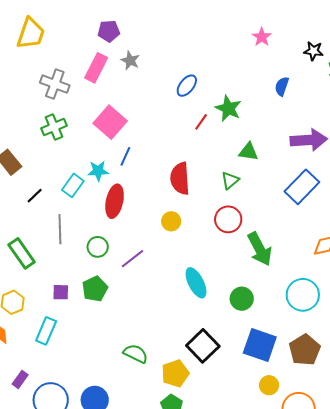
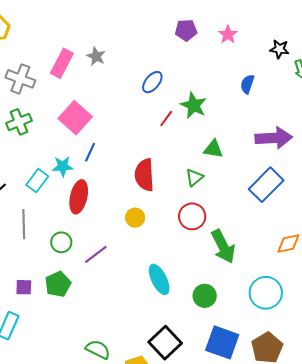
purple pentagon: (109, 31) -> (186, 30), moved

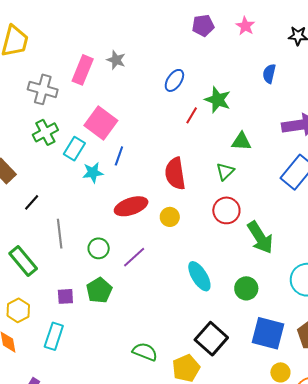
cyan rectangle: (37, 181) -> (74, 149), moved
red ellipse: (79, 197) -> (131, 206), moved, turned 64

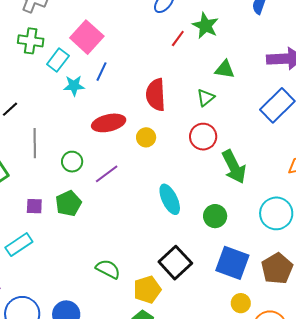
green cross: (45, 132) -> (31, 41), turned 30
cyan rectangle: (54, 336) -> (19, 245), turned 32

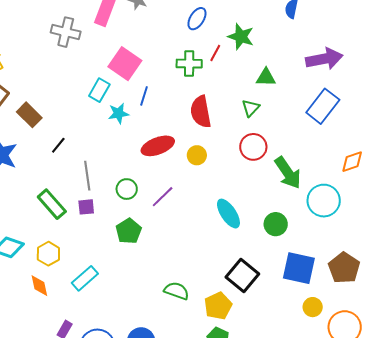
green cross: (31, 41) -> (189, 64), moved
purple square: (34, 206) -> (86, 207), moved
cyan circle: (276, 213) -> (324, 201), moved

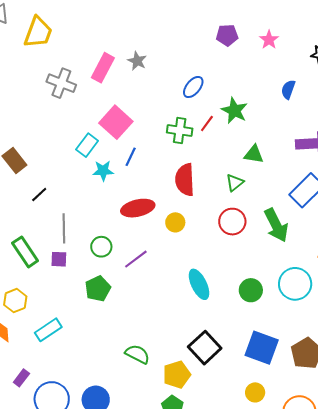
green arrow: (288, 173) -> (276, 225), moved
green circle: (276, 224) -> (251, 290), moved
yellow circle: (313, 307) -> (255, 392), moved

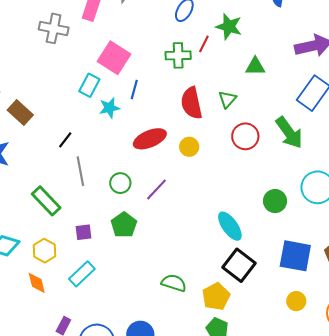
green triangle: (235, 183) -> (227, 99), moved
black line: (39, 194) -> (65, 140), moved
purple square: (59, 259) -> (83, 232), moved
cyan ellipse: (199, 284) -> (230, 226), moved

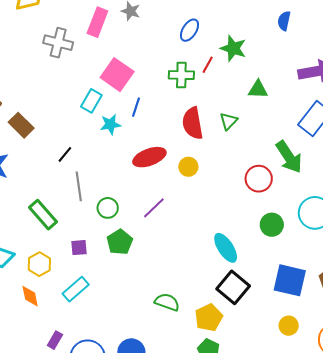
red circle: (245, 136) -> (259, 179), moved
green circle: (120, 183) -> (108, 208), moved

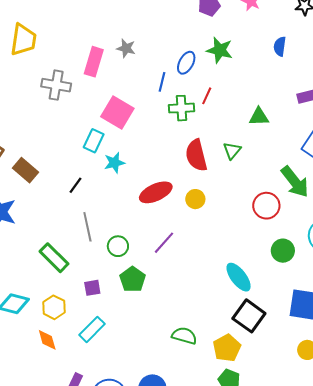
green star: (233, 48) -> (220, 50), moved
blue line: (136, 107) -> (162, 82), moved
black line: (65, 154) -> (76, 185), moved

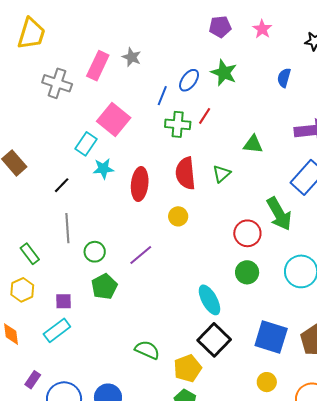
red ellipse: (156, 192) -> (140, 184), moved, turned -68
green circle: (283, 251) -> (247, 272), moved
green rectangle: (54, 258) -> (30, 254), size x0.7
purple square: (92, 288) -> (63, 301), moved
yellow hexagon: (54, 307) -> (22, 290), moved

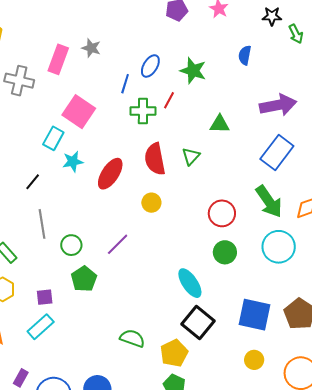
green star: (224, 73) -> (193, 71), moved
red ellipse: (140, 184) -> (110, 174), turned 32
green arrow: (279, 214) -> (269, 202), moved

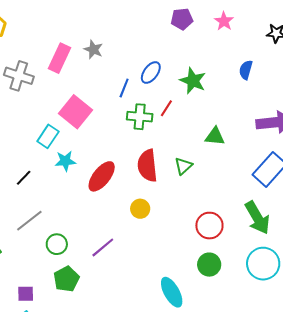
gray line: (42, 224) -> (29, 221), turned 56

